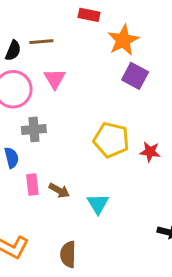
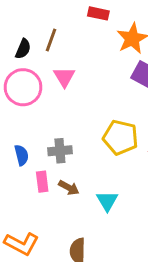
brown line: (41, 42) -> (51, 40), turned -65
gray cross: (34, 129) -> (60, 151), moved

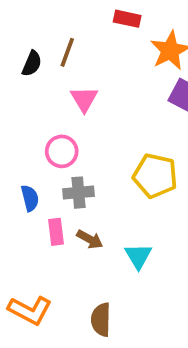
pink circle: (23, 87) -> (62, 151), moved, size x0.7

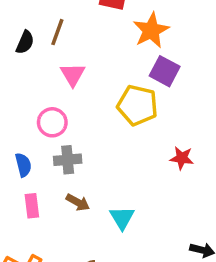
yellow pentagon: (155, 176) -> (137, 105), moved
pink rectangle: (56, 232) -> (32, 206), moved

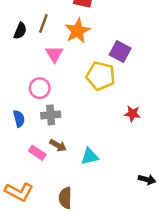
orange star: (151, 30) -> (77, 31), moved
pink rectangle: (32, 206) -> (37, 153), moved, turned -49
cyan triangle: (122, 218) -> (90, 156), turned 48

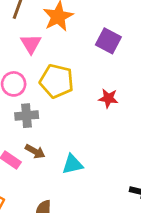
yellow pentagon: (101, 76) -> (57, 81), moved
red star: (132, 114) -> (108, 98), moved

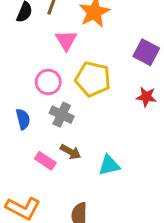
purple square: (108, 41) -> (146, 52), moved
gray cross: (27, 116) -> (62, 115), turned 30

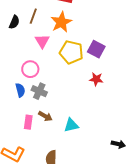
yellow pentagon: (93, 79) -> (71, 52), moved
blue semicircle: (23, 119) -> (20, 90), moved
pink rectangle: (45, 161) -> (28, 122), turned 64

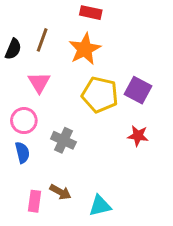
pink triangle: (42, 41) -> (39, 83), moved
pink circle: (30, 69) -> (24, 121), moved
gray cross: (39, 91) -> (63, 140), moved

